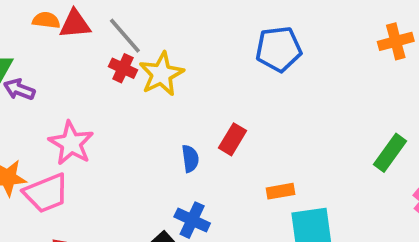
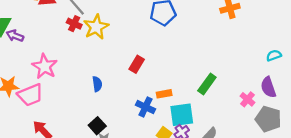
green rectangle: (390, 153) -> (207, 84), moved
blue semicircle: (190, 159) -> (97, 84), moved
blue cross: (192, 220) -> (145, 107), moved

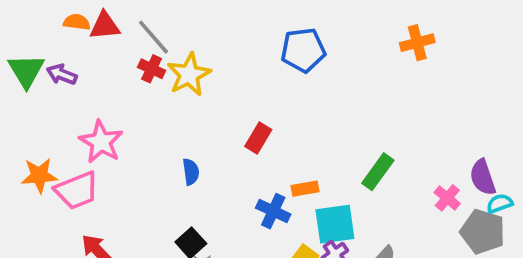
purple arrow: (15, 36) -> (62, 74), moved
cyan semicircle: (274, 55) -> (500, 204), moved

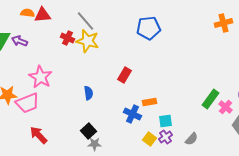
gray line: (153, 37) -> (86, 21), moved
orange cross: (417, 43) -> (224, 23), moved
yellow star: (189, 74) -> (88, 41), turned -30
green rectangle: (378, 172) -> (210, 99), moved
cyan square: (335, 224) -> (166, 121), size x0.6

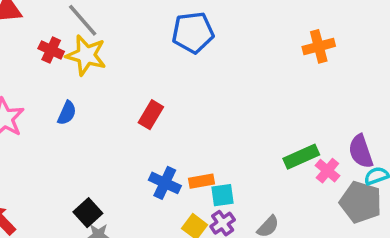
orange cross: (224, 23) -> (319, 46), moved
blue semicircle: (88, 93) -> (67, 113), moved, turned 32
green rectangle: (210, 99) -> (301, 157), turned 30
orange rectangle: (150, 102) -> (202, 181), moved

